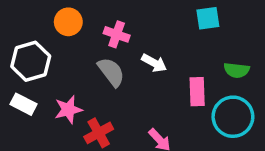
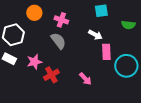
cyan square: (208, 18) -> (101, 11), moved
white arrow: (154, 63) -> (95, 35), moved
green semicircle: (237, 70) -> (128, 25), moved

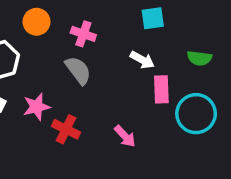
green semicircle: (128, 25) -> (200, 58), moved
red cross: (51, 75) -> (66, 129), turned -35

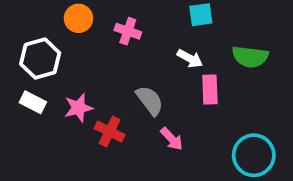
green semicircle: (200, 58) -> (250, 57), size x1.4
gray semicircle: (78, 70) -> (150, 101), moved
cyan circle: (196, 114) -> (254, 155), moved

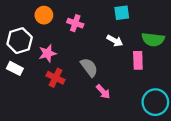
pink rectangle: (210, 90) -> (138, 60), moved
pink star: (79, 108) -> (47, 53), moved
red cross: (110, 132) -> (56, 78), moved

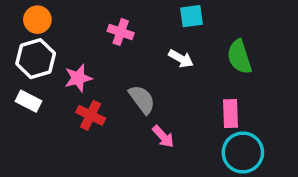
orange circle: (44, 15) -> (37, 20), moved
green semicircle: (153, 39) -> (239, 57), turned 65
pink rectangle: (138, 60) -> (230, 114), moved

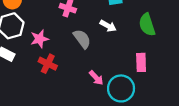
gray semicircle: (142, 99) -> (82, 39), moved
cyan circle: (243, 152) -> (121, 88), moved

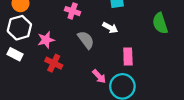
green semicircle: (147, 25) -> (160, 23), moved
pink rectangle: (141, 62) -> (128, 56), moved

